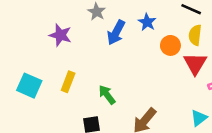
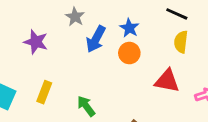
orange circle: (170, 45) -> (129, 53), moved
red triangle: (195, 64) -> (167, 81), moved, turned -50

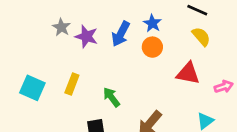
gray star: (75, 17) -> (61, 27), moved
purple star: (36, 42) -> (86, 36), moved
yellow semicircle: (181, 42) -> (201, 36), turned 132

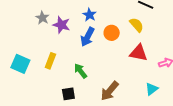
blue star: (152, 23) -> (90, 15), moved
blue arrow: (121, 34) -> (88, 37), moved
yellow semicircle: (201, 36) -> (137, 25), moved

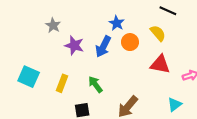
blue star: (90, 15) -> (117, 23), moved
purple star: (61, 25) -> (74, 45), moved
yellow rectangle: (50, 61) -> (62, 83), moved

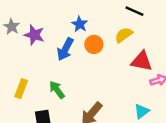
yellow semicircle: (158, 33) -> (124, 35), turned -84
purple star: (74, 45) -> (34, 35), moved
red triangle: (160, 64) -> (142, 61), moved

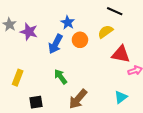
green arrow: (57, 90) -> (61, 77), moved

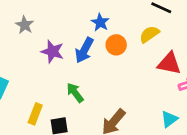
purple star: (29, 32) -> (52, 52), moved
green arrow: (61, 77) -> (75, 93), moved
yellow rectangle: (18, 78) -> (35, 114), moved

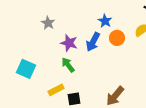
green arrow: (75, 93) -> (68, 65), moved
yellow rectangle: (35, 114) -> (56, 90), turned 42

